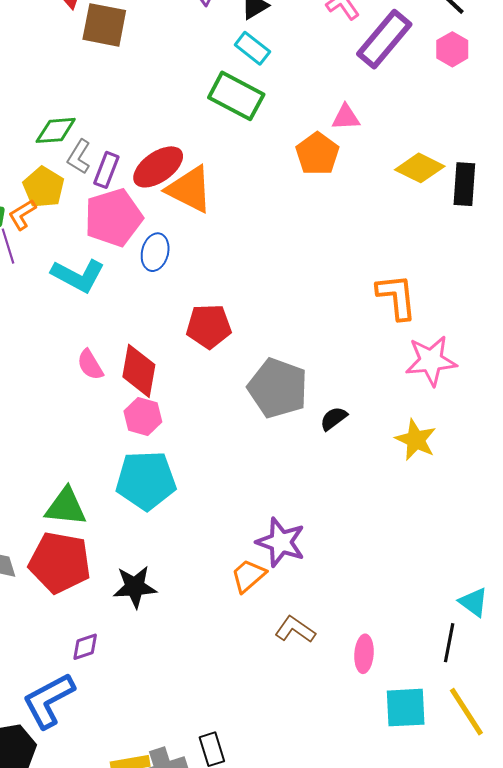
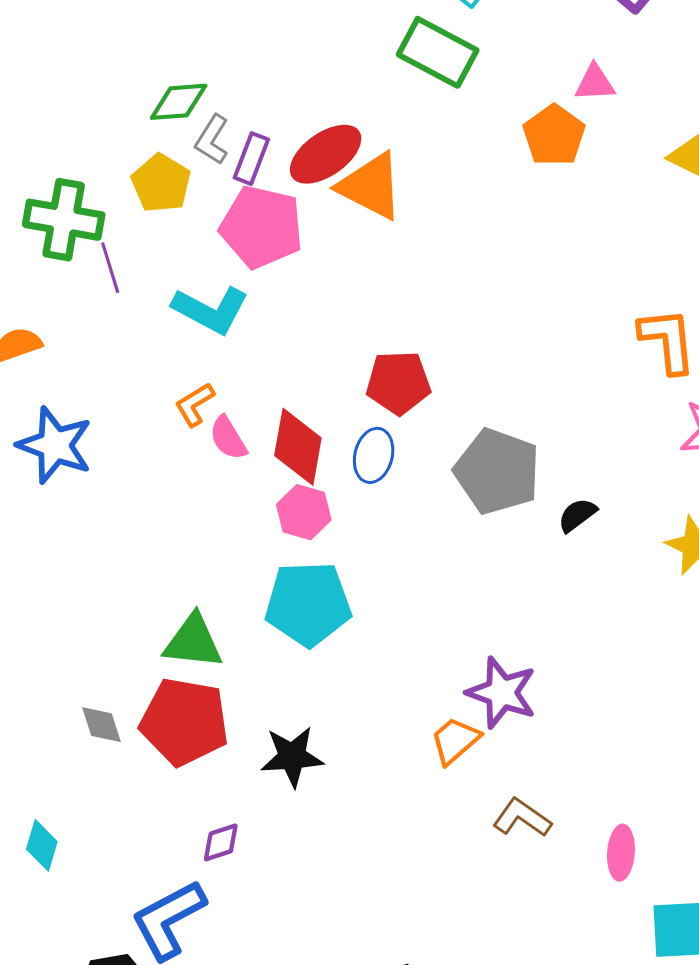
orange L-shape: (22, 215) -> (195, 404), moved
pink pentagon: (113, 218) -> (262, 227), turned 30
blue ellipse: (155, 252) -> (374, 455), moved

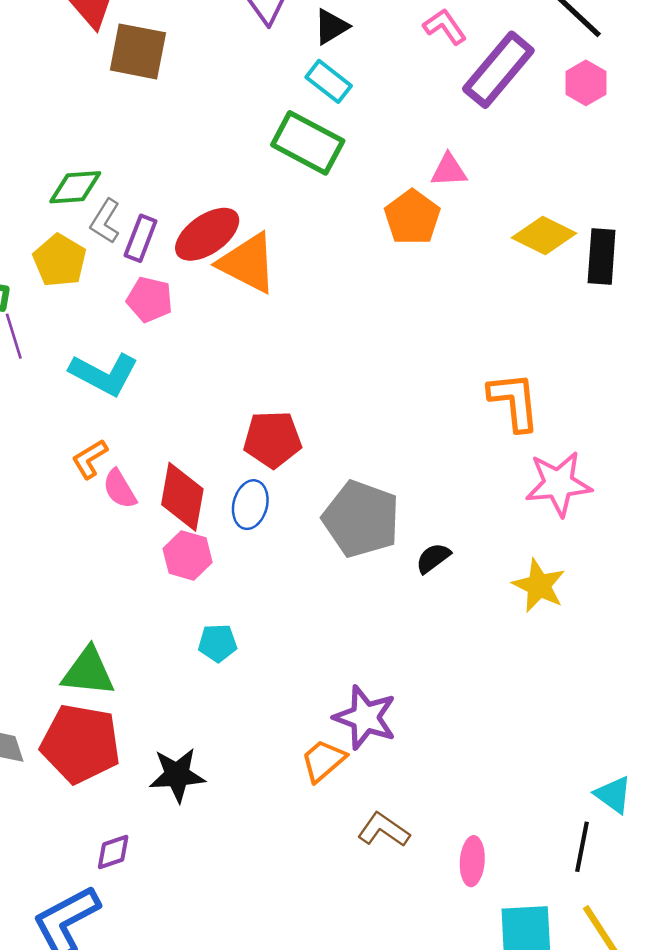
pink pentagon: (262, 227) -> (150, 300), size x0.6
cyan pentagon: (308, 604) -> (218, 643), moved, size x0.5

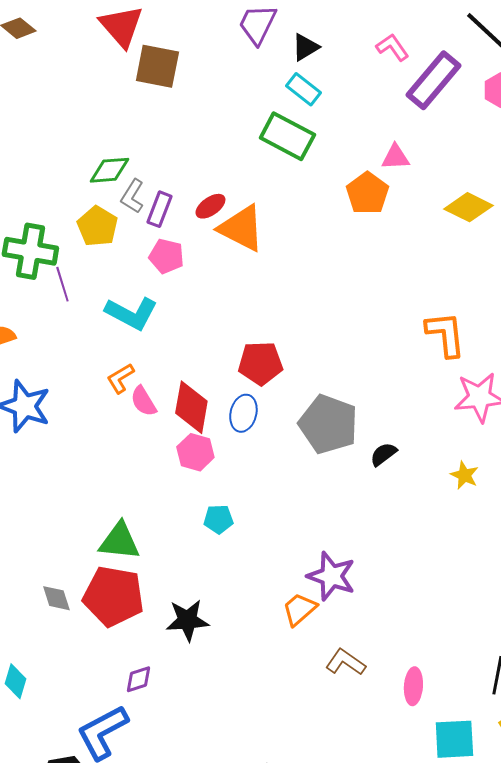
red ellipse: (207, 234) -> (210, 206), size x0.6
yellow star: (539, 586) -> (464, 475), size x0.7

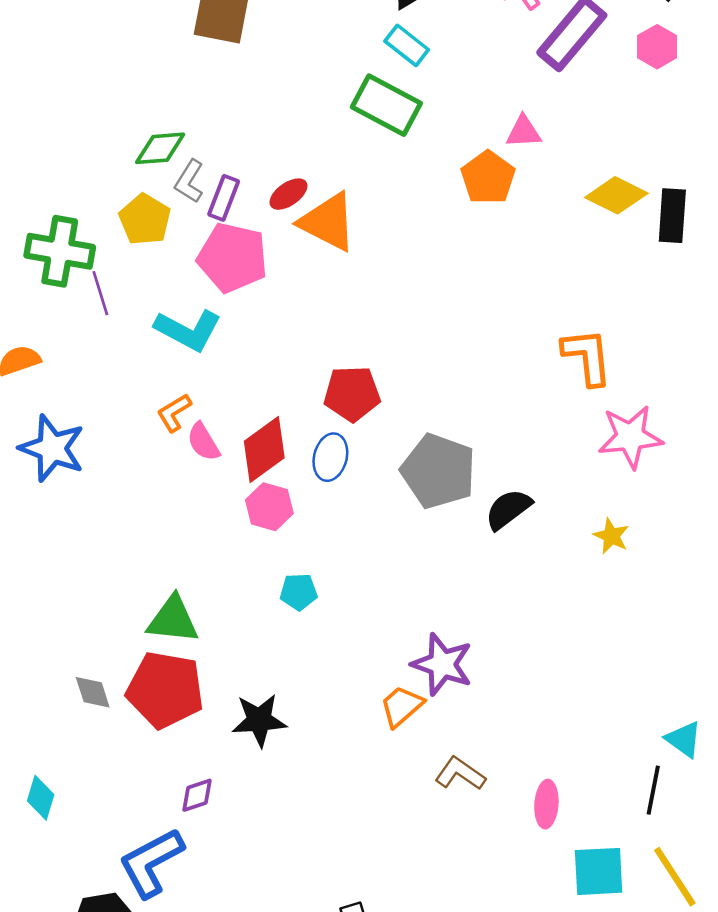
pink pentagon: (166, 256) -> (233, 258), size x1.6
red diamond: (191, 407) -> (264, 450), turned 44
black semicircle: (383, 454) -> (508, 509), size x1.4

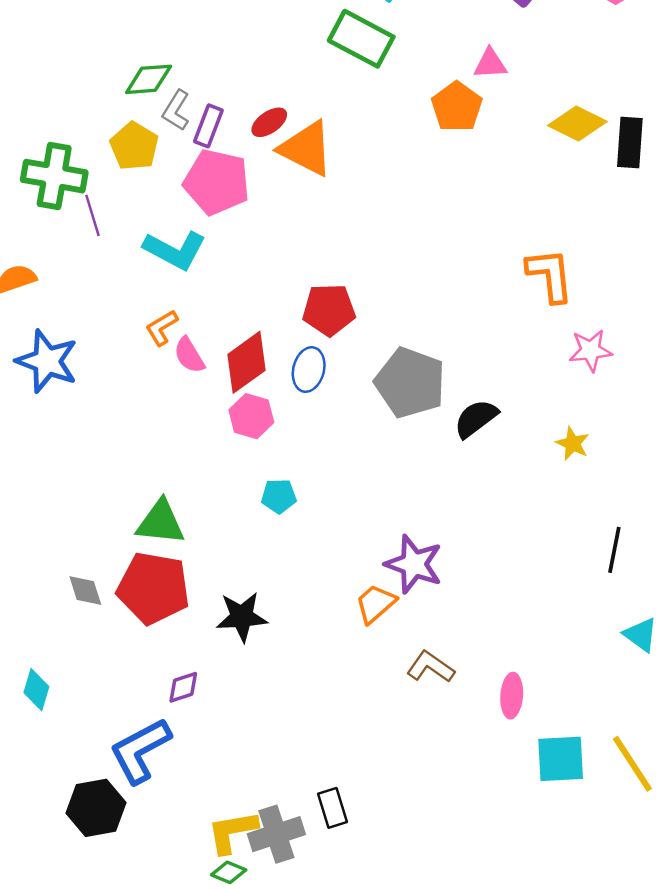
pink star: (630, 437) -> (591, 350), size x0.7
black line: (653, 790) -> (614, 550), moved

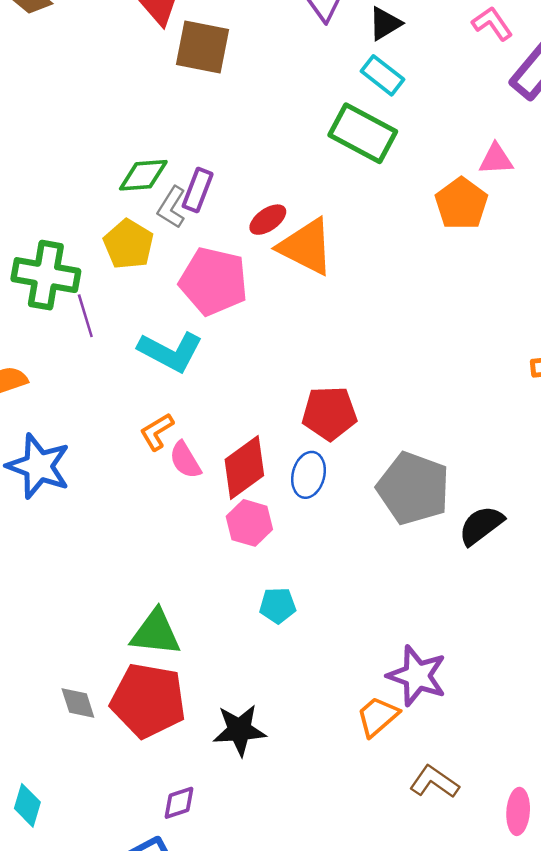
purple rectangle: (208, 126) -> (198, 190), moved

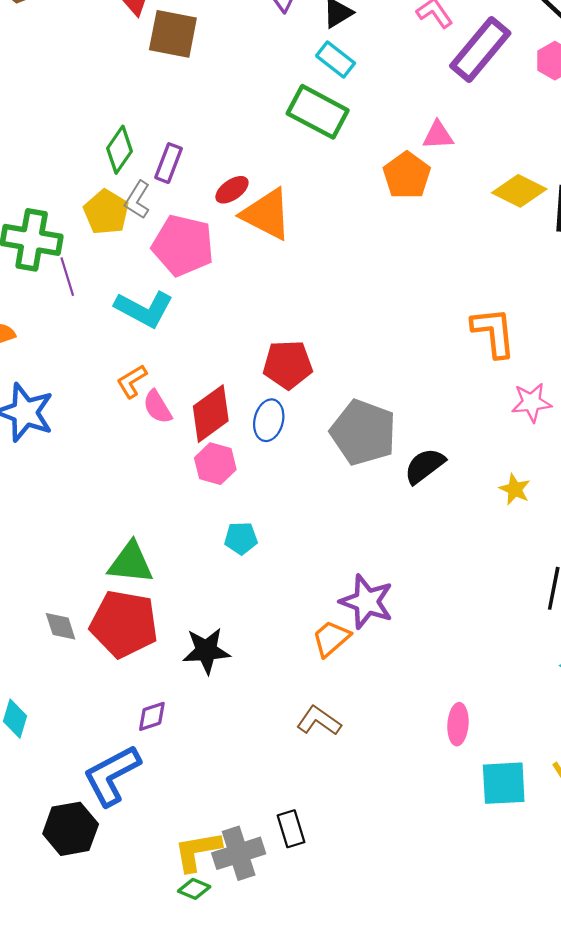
green diamond: (143, 175) -> (120, 150), turned -51
gray L-shape: (172, 207) -> (137, 200), moved
brown L-shape: (434, 782) -> (319, 721), moved

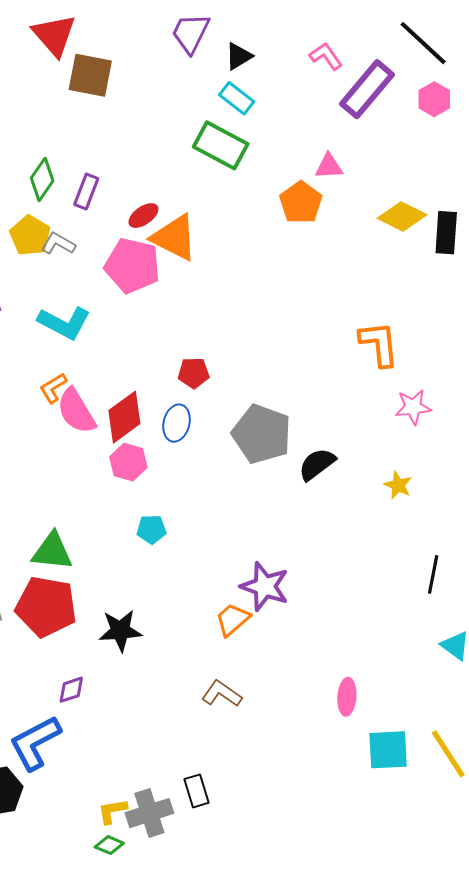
gray L-shape: (137, 200) -> (58, 244), moved, turned 88
pink pentagon: (183, 245) -> (132, 266), moved
red pentagon: (288, 365) -> (194, 373), size x0.7
pink semicircle: (157, 407) -> (76, 411), size x1.5
yellow L-shape: (197, 851) -> (112, 811), size x0.7

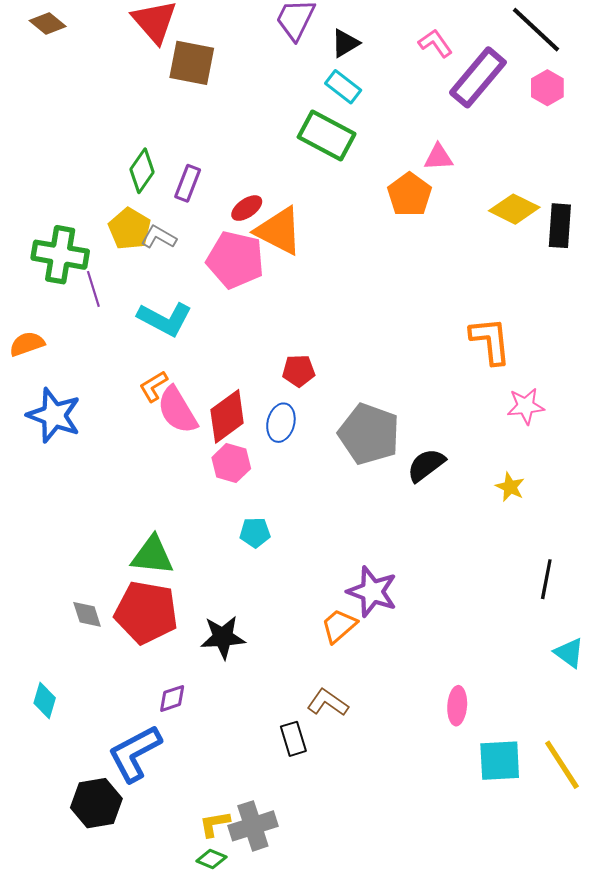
black rectangle: (197, 791) -> (293, 739), moved

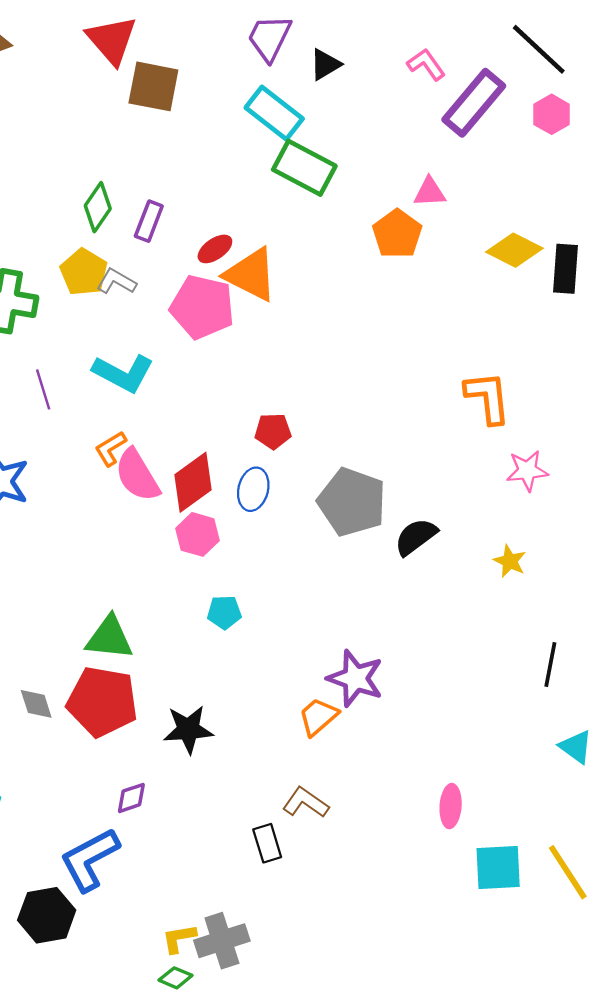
cyan rectangle: (343, 87) -> (274, 113), moved, size x1.4
purple line: (93, 289) -> (43, 389), moved

